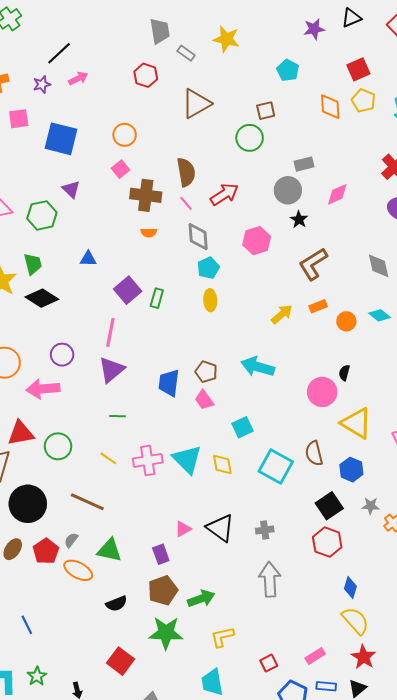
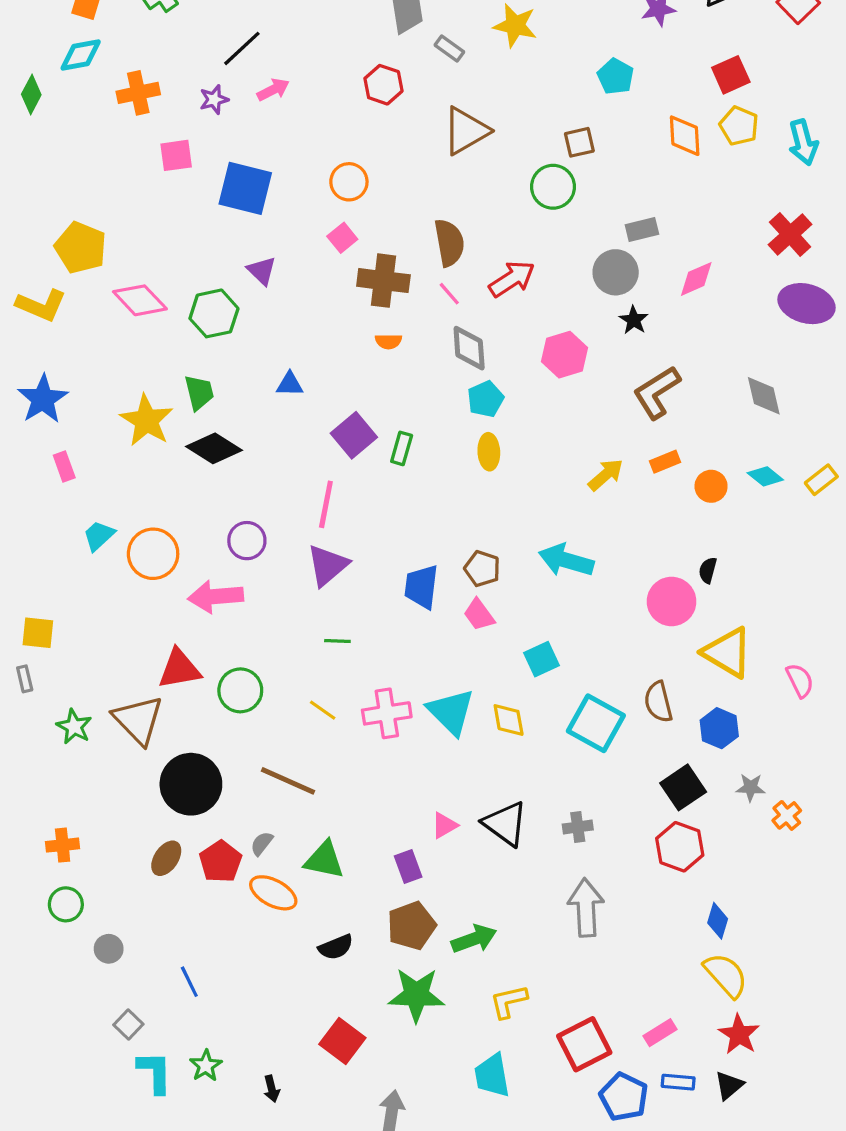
red square: (269, 663) -> (584, 1044), size x1.8

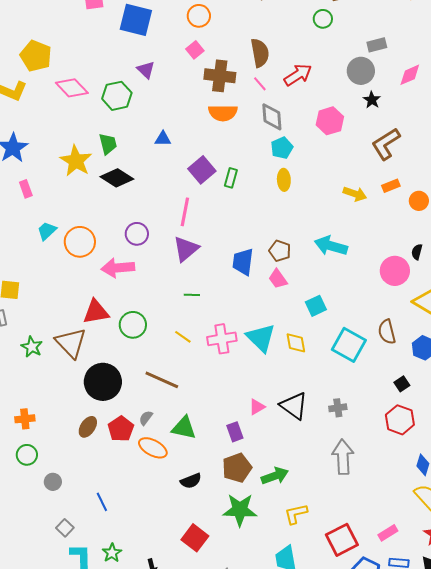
green circle: (553, 187) -> (323, 19), size x0.7
orange semicircle: (388, 341) -> (223, 113), size x1.8
yellow arrow: (606, 475) -> (355, 194), turned 60
black square: (683, 787) -> (402, 384), size x0.6

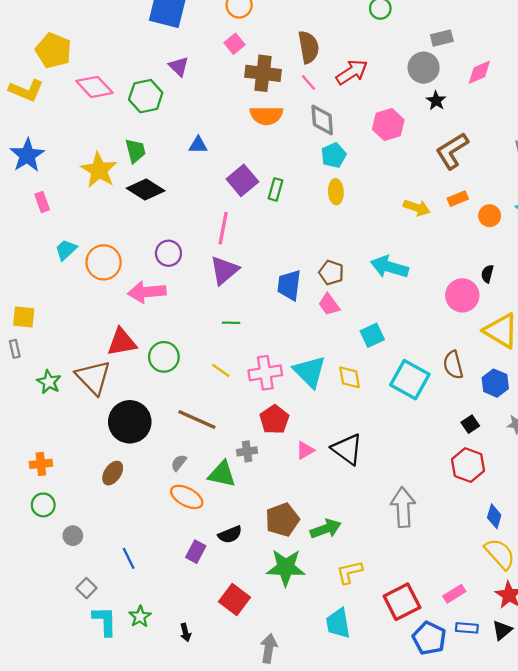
gray cross: (338, 408) -> (247, 451), moved
red pentagon: (121, 429) -> (274, 420), moved
purple rectangle: (235, 432) -> (196, 552), moved, turned 48

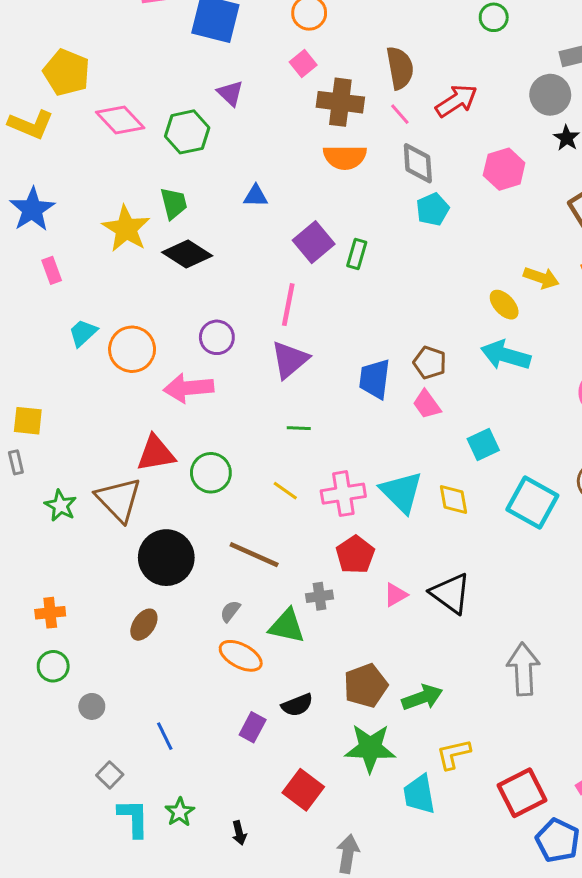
yellow ellipse: (336, 192) -> (504, 305), moved, turned -40
cyan trapezoid: (338, 623) -> (419, 794), moved

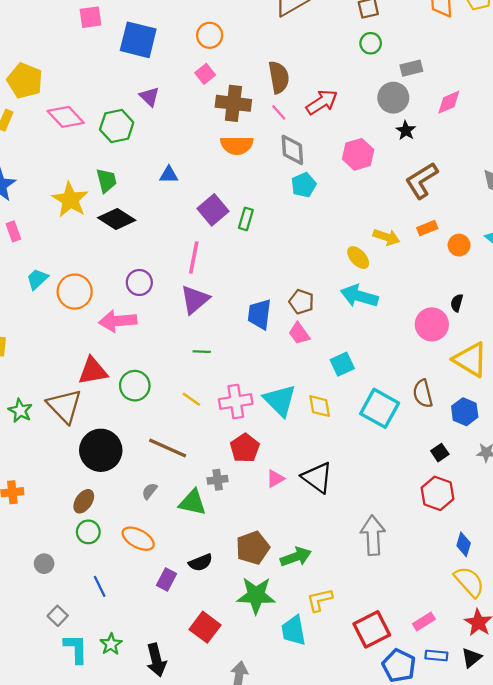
green circle: (494, 17) -> (371, 43), moved
orange ellipse: (241, 656) -> (138, 539), moved
green circle: (53, 666) -> (88, 532), moved
black arrow: (239, 833) -> (156, 660), size x1.8

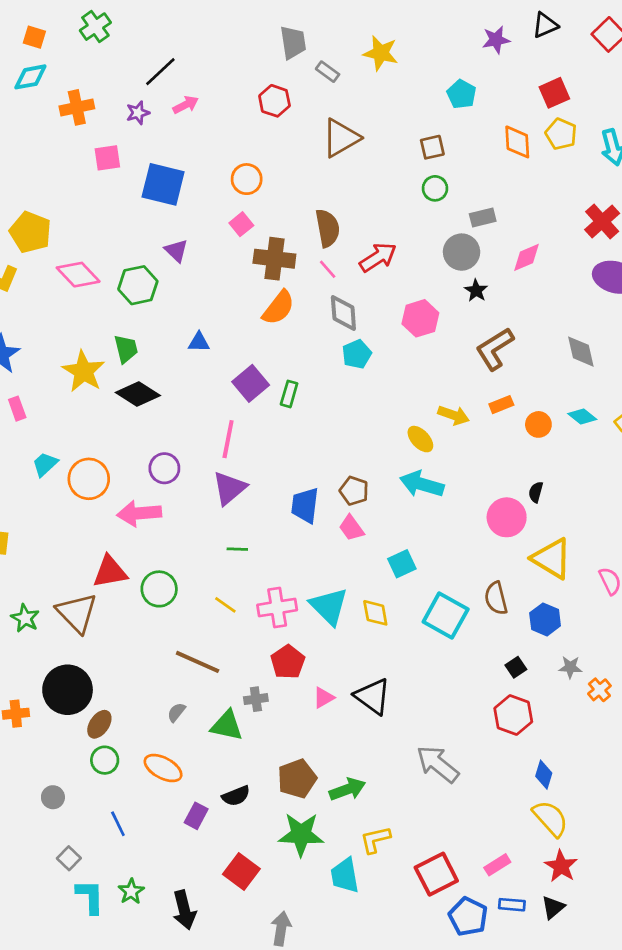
orange semicircle: (237, 145) -> (278, 308), turned -52
black circle: (101, 450) -> (68, 690), moved
gray arrow: (373, 535) -> (438, 764), turned -48

